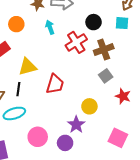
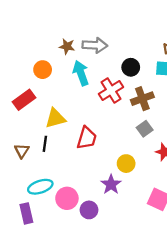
cyan arrow: (50, 27) -> (81, 73), size x1.5
cyan ellipse: (14, 113) -> (40, 187), moved
purple circle: (65, 143) -> (89, 210), moved

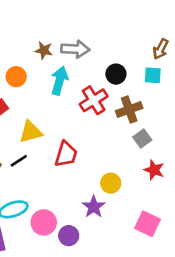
cyan arrow: (81, 73) -> (59, 81), turned 35
gray square: (145, 129) -> (142, 138), moved
black line: (45, 144) -> (19, 161), turned 49

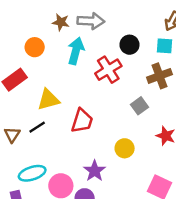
brown cross: (129, 110) -> (159, 76), moved
gray square: (142, 138) -> (140, 106), moved
purple star: (94, 207) -> (95, 171), moved

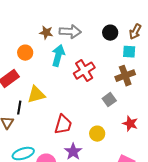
black circle: (130, 45) -> (110, 33), moved
red trapezoid: (82, 121) -> (63, 125), moved
black line: (37, 127) -> (19, 108), moved, turned -48

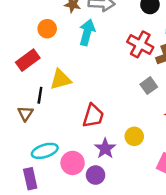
red cross: (84, 71) -> (140, 44), moved, turned -30
yellow circle: (97, 134) -> (134, 136), moved

